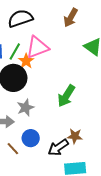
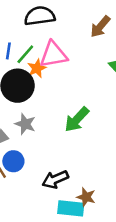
gray star: (25, 108) -> (25, 124), turned 30
brown star: (75, 136) -> (86, 197), moved
blue circle: (31, 138) -> (13, 161), moved

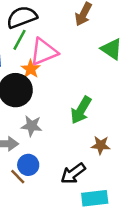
green line: (25, 54) -> (19, 40), moved
brown star: (86, 197) -> (101, 145), moved

